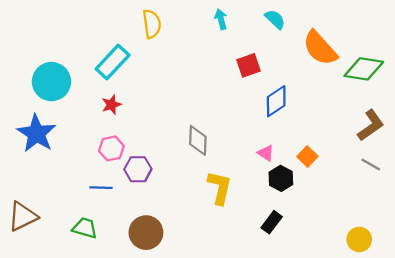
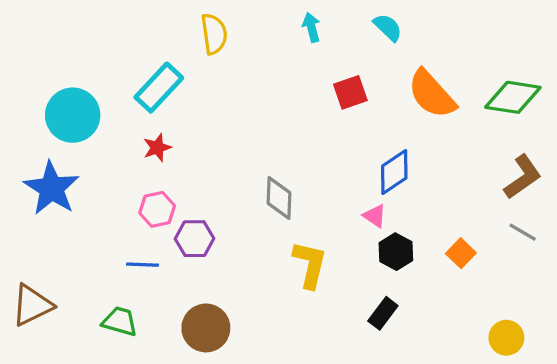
orange semicircle: (320, 48) -> (432, 94), moved
blue diamond: (276, 101) -> (394, 172), moved
orange square: (307, 156) -> (461, 253), moved

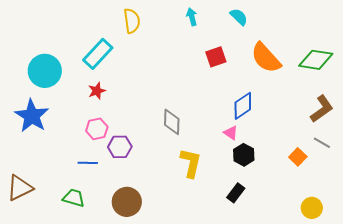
orange square: (461, 253) -> (298, 157), moved

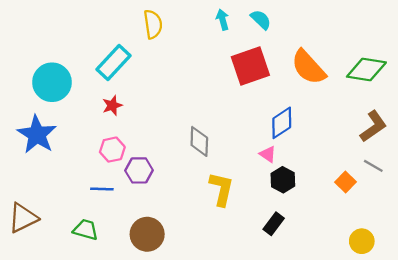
cyan semicircle: (239, 17) -> (261, 20), moved
red square: (216, 57) -> (250, 66), size x1.6

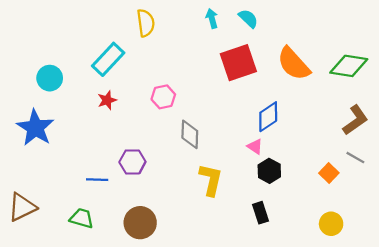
cyan circle: (52, 82) -> (50, 78), size x0.7
pink hexagon: (112, 150) -> (163, 97), moved
black rectangle: (274, 224) -> (260, 213), turned -55
yellow circle: (362, 241) -> (331, 224), moved

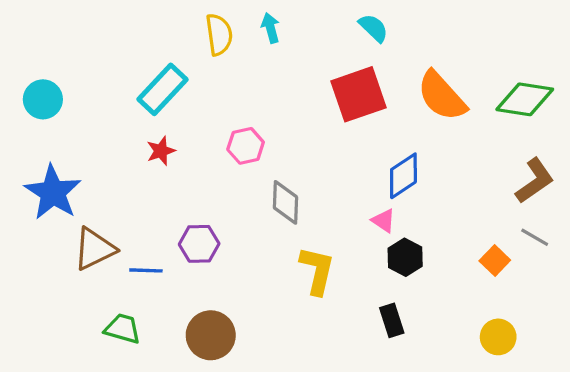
cyan arrow: (212, 18) -> (271, 28), moved
cyan circle: (50, 78) -> (43, 99), moved
brown triangle: (22, 207) -> (94, 249), moved

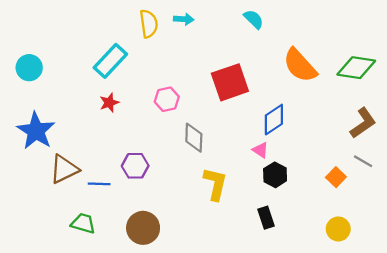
cyan arrow: (271, 28) -> (184, 19), turned 108
red square: (359, 94) -> (230, 82), moved

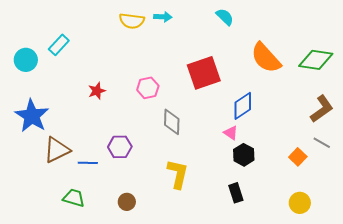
yellow semicircle: (149, 24) -> (132, 21), turned 105
cyan rectangle: (110, 61) -> (59, 45), moved, size x0.7
yellow L-shape: (215, 184) -> (178, 174), moved
brown circle: (143, 228) -> (127, 202), size x0.6

